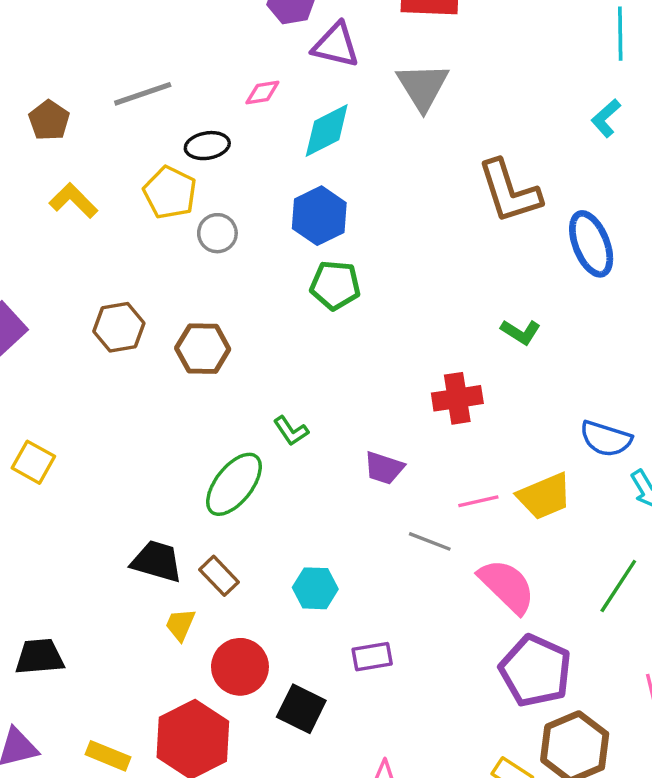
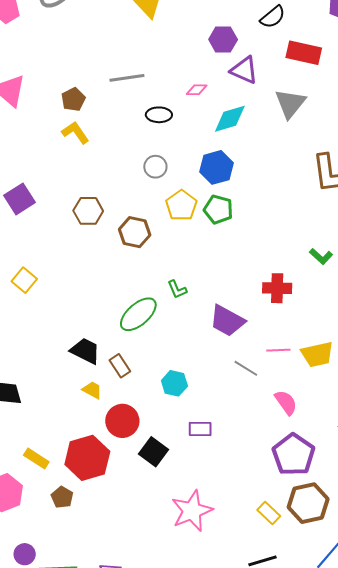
brown pentagon: (49, 120) -> (73, 99), moved
yellow pentagon: (170, 192) -> (181, 205), moved
purple trapezoid: (384, 468) -> (227, 321), size x1.5
pink semicircle: (507, 586) -> (286, 402), size x0.7
yellow trapezoid: (180, 625) -> (92, 390), turned 85

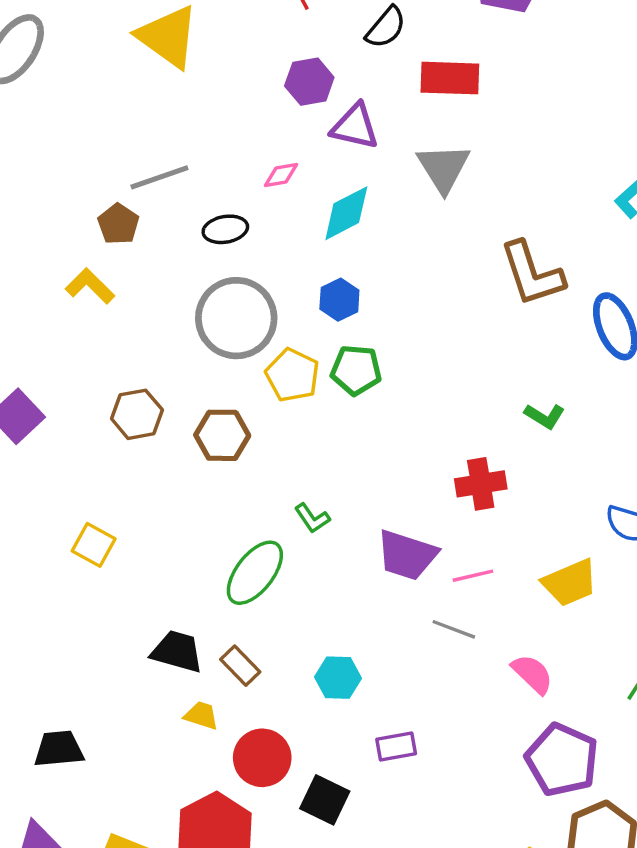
brown pentagon: (73, 99) -> (118, 224), moved
gray circle: (155, 167) -> (236, 318), size x2.0
blue hexagon: (216, 167) -> (339, 300), size x0.7
yellow square: (24, 280) -> (94, 545), moved
pink line: (278, 350) -> (473, 576), moved

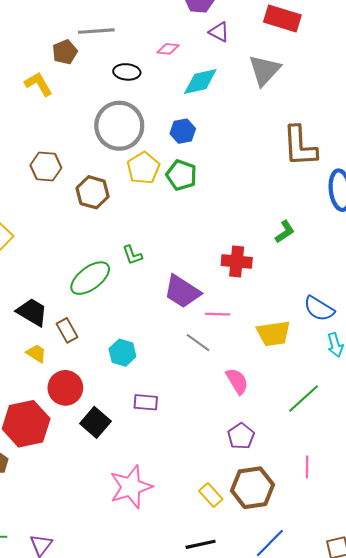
purple triangle: (355, 127) -> (219, 32), size x0.7
green L-shape: (545, 416) -> (285, 232), turned -80
purple pentagon: (562, 760) -> (241, 436), size x0.6

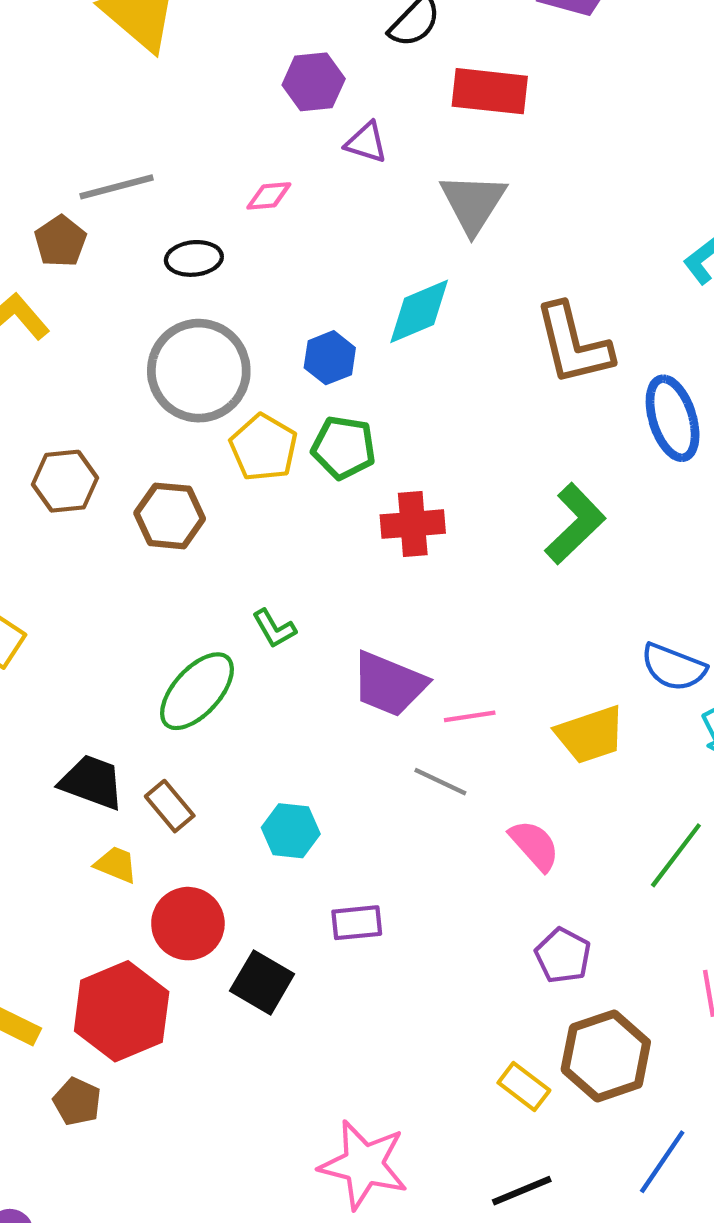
cyan diamond: (200, 82) -> (419, 311), moved
green L-shape: (285, 232) -> (575, 524), size x1.6
red cross: (237, 261) -> (413, 524), moved
pink star: (131, 487) -> (364, 1165), moved, turned -30

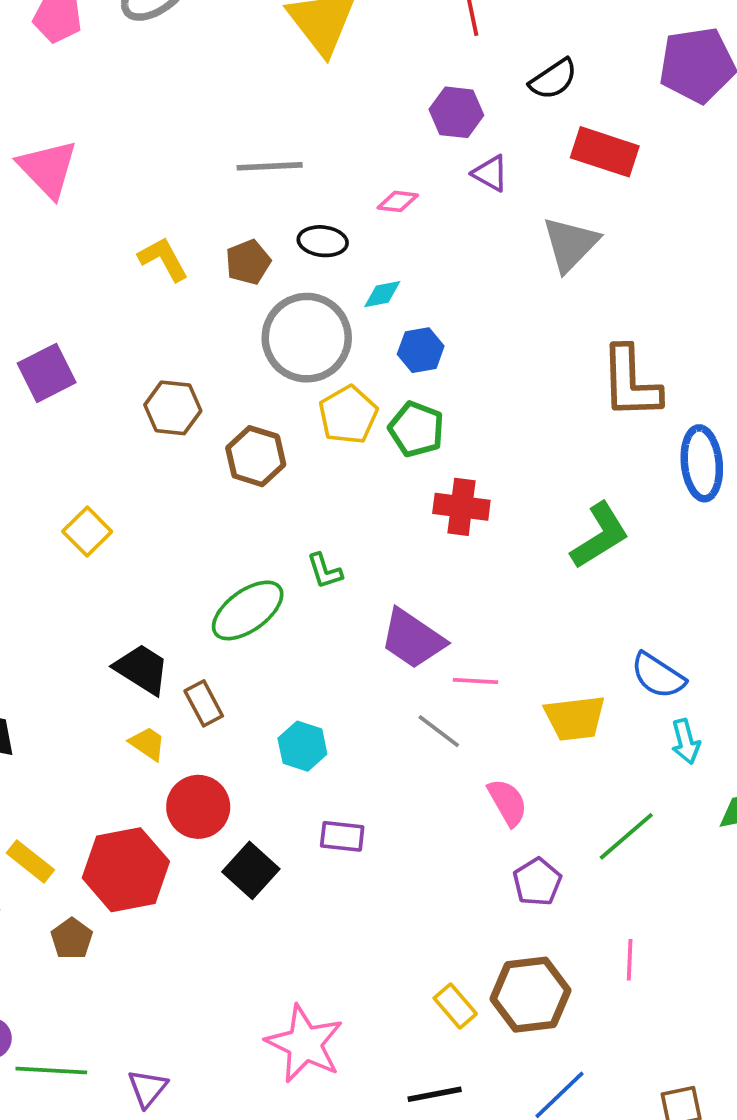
brown pentagon: (60, 241) -> (248, 262), moved
cyan diamond: (419, 311) -> (382, 294), moved, size x0.6
purple pentagon: (563, 956) -> (537, 882), moved

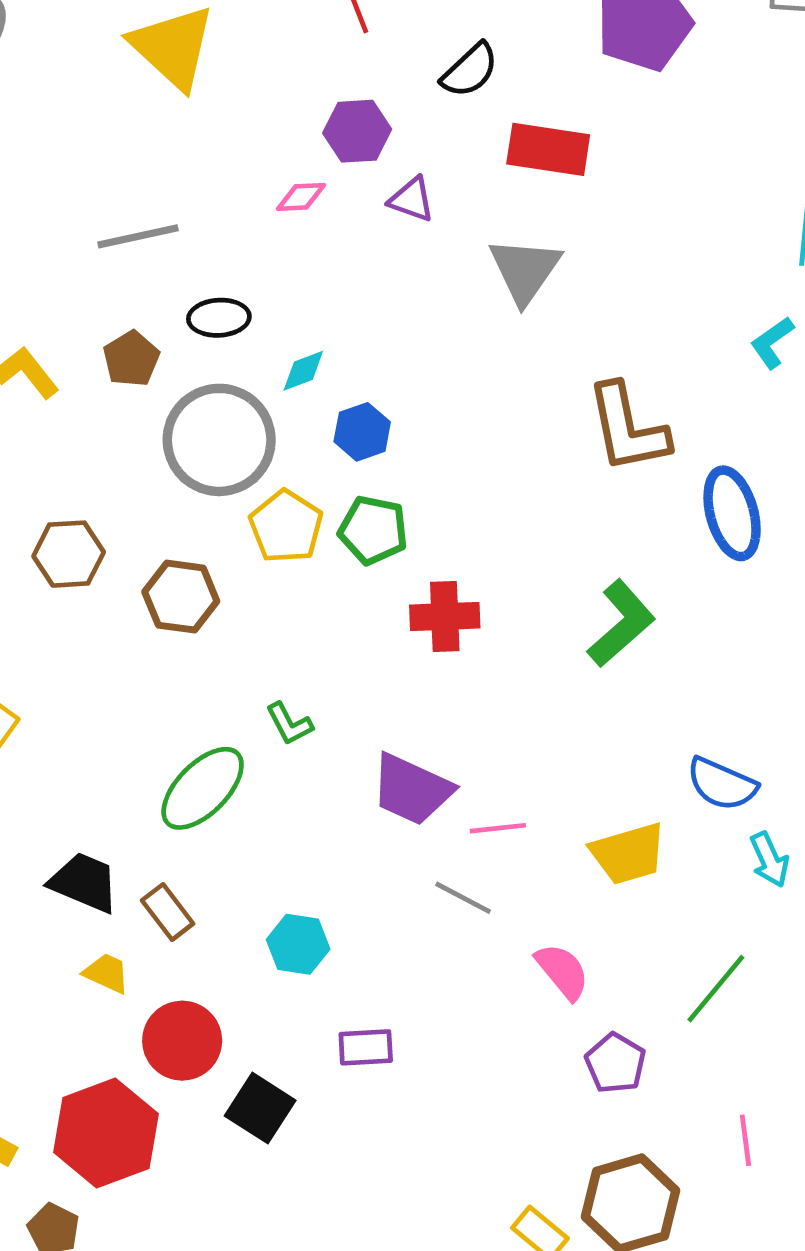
pink diamond: (398, 201) -> (301, 197), moved

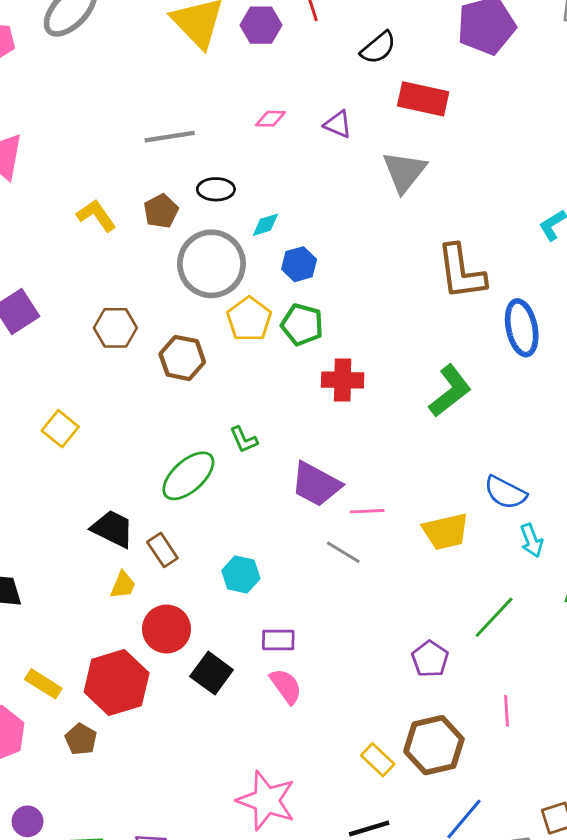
purple hexagon: (357, 131) -> (261, 25), moved
pink semicircle: (562, 971) -> (286, 686), moved
yellow trapezoid: (107, 973) -> (123, 585), turned 84

